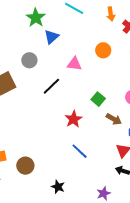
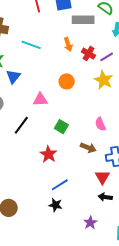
green square: (98, 99) -> (61, 127), moved
blue line: (80, 151) -> (60, 185), turned -66
black star: (58, 187) -> (56, 205), moved

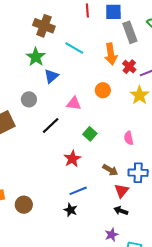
gray rectangle: (83, 20) -> (130, 32), turned 60
orange arrow: (68, 44) -> (111, 54), size x1.5
brown arrow: (88, 148) -> (110, 170), moved
purple star: (90, 223) -> (112, 235), moved

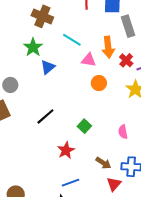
gray circle: (29, 99) -> (10, 85), moved
pink triangle: (74, 103) -> (89, 60), moved

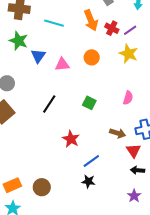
pink triangle: (89, 60) -> (62, 64), moved
pink semicircle: (123, 132) -> (128, 98), turned -136
red star: (66, 150) -> (71, 139), moved

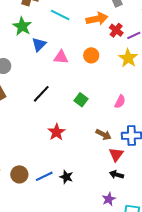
orange arrow: (91, 20) -> (97, 19), turned -90
blue line: (91, 161) -> (44, 176), moved

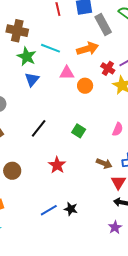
green star: (22, 26) -> (27, 57), moved
red cross: (116, 30) -> (108, 68), moved
pink triangle: (61, 57) -> (67, 73), moved
brown circle: (19, 174) -> (12, 171), moved

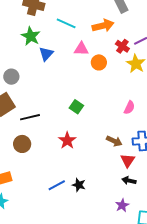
green star: (27, 57) -> (31, 36), moved
black line: (39, 128) -> (30, 117), moved, turned 36
green square: (79, 131) -> (76, 107), moved

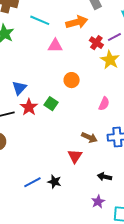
blue triangle: (46, 54) -> (19, 88), moved
orange circle: (99, 62) -> (72, 80), moved
red star: (67, 140) -> (29, 107), moved
red triangle: (128, 160) -> (75, 156), moved

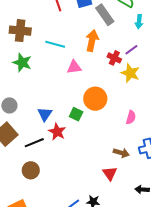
orange arrow: (77, 22) -> (92, 41), turned -55
orange circle: (72, 80) -> (95, 99), size x1.5
green square: (51, 104) -> (76, 114), moved

